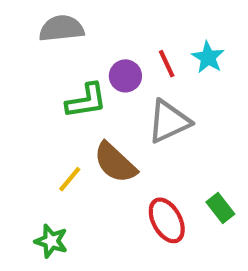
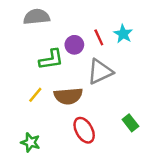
brown semicircle: (115, 163) -> (68, 96), turned -48
yellow line: (70, 179) -> (35, 95), moved
red ellipse: (167, 220) -> (84, 130), moved

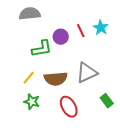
gray triangle: (100, 72) -> (87, 73), moved
green star: (30, 142) -> (32, 102), moved

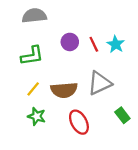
cyan star: (101, 28) -> (116, 44), moved
red line: (81, 31) -> (94, 44), moved
green L-shape: (42, 49) -> (32, 56), moved

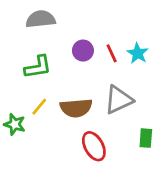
green rectangle: (122, 115) -> (146, 138), turned 42
green star: (37, 116) -> (15, 124), moved

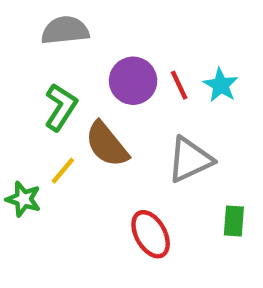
purple circle: (83, 51) -> (133, 81), size x1.4
green L-shape: (38, 67) -> (61, 107), turned -48
brown semicircle: (76, 108) -> (107, 144), moved, turned 56

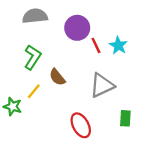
purple circle: (133, 81) -> (77, 28), moved
brown semicircle: (107, 144) -> (57, 77), size x0.7

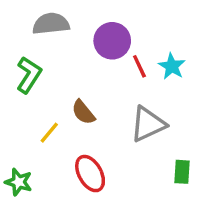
green L-shape: (33, 57) -> (29, 75), moved
green star: (13, 107) -> (19, 182), moved
red ellipse: (81, 125) -> (90, 174), moved

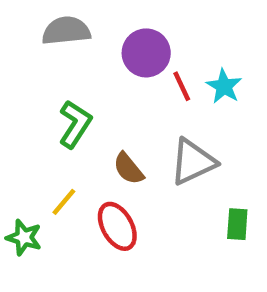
green L-shape: (29, 75) -> (75, 124), moved
brown semicircle: (83, 112) -> (128, 169), moved
yellow line: (49, 133) -> (64, 202), moved

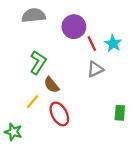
gray triangle: (193, 162) -> (95, 69), moved, size x0.7
brown semicircle: (128, 169) -> (51, 85), moved
green star: (24, 237) -> (13, 132), moved

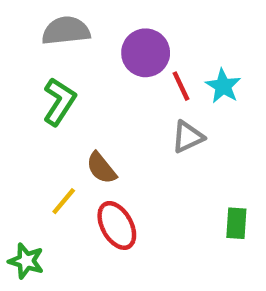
green L-shape: (38, 62) -> (59, 102), moved

